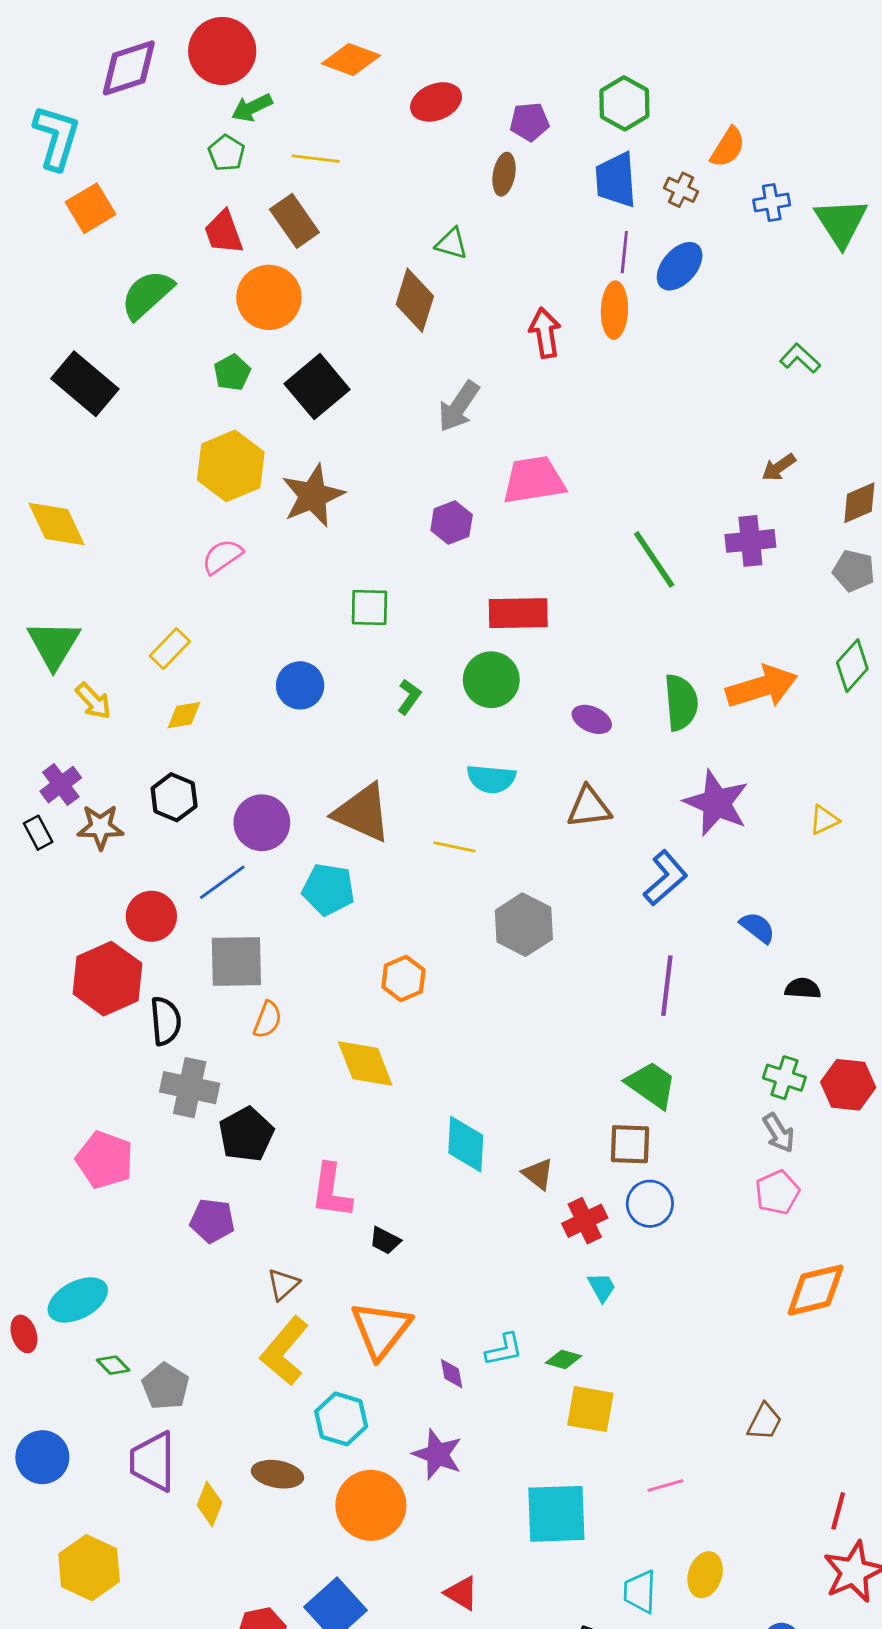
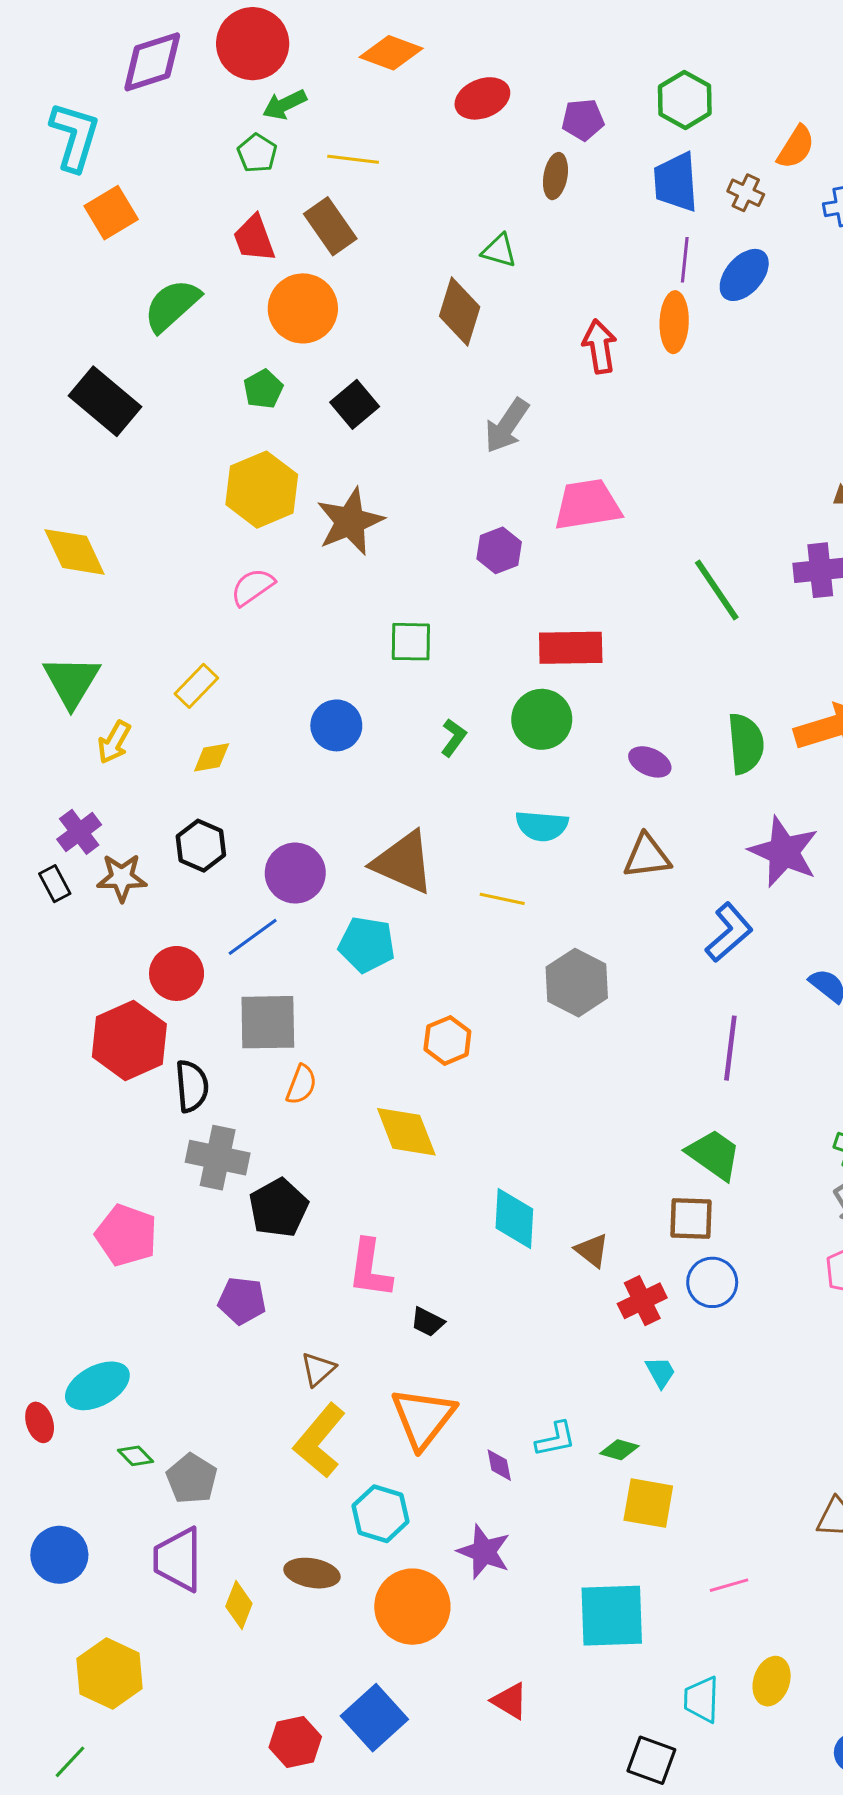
black square: (317, 387) -> (355, 404), size x0.7
yellow arrow: (93, 701) -> (114, 742), turned 72

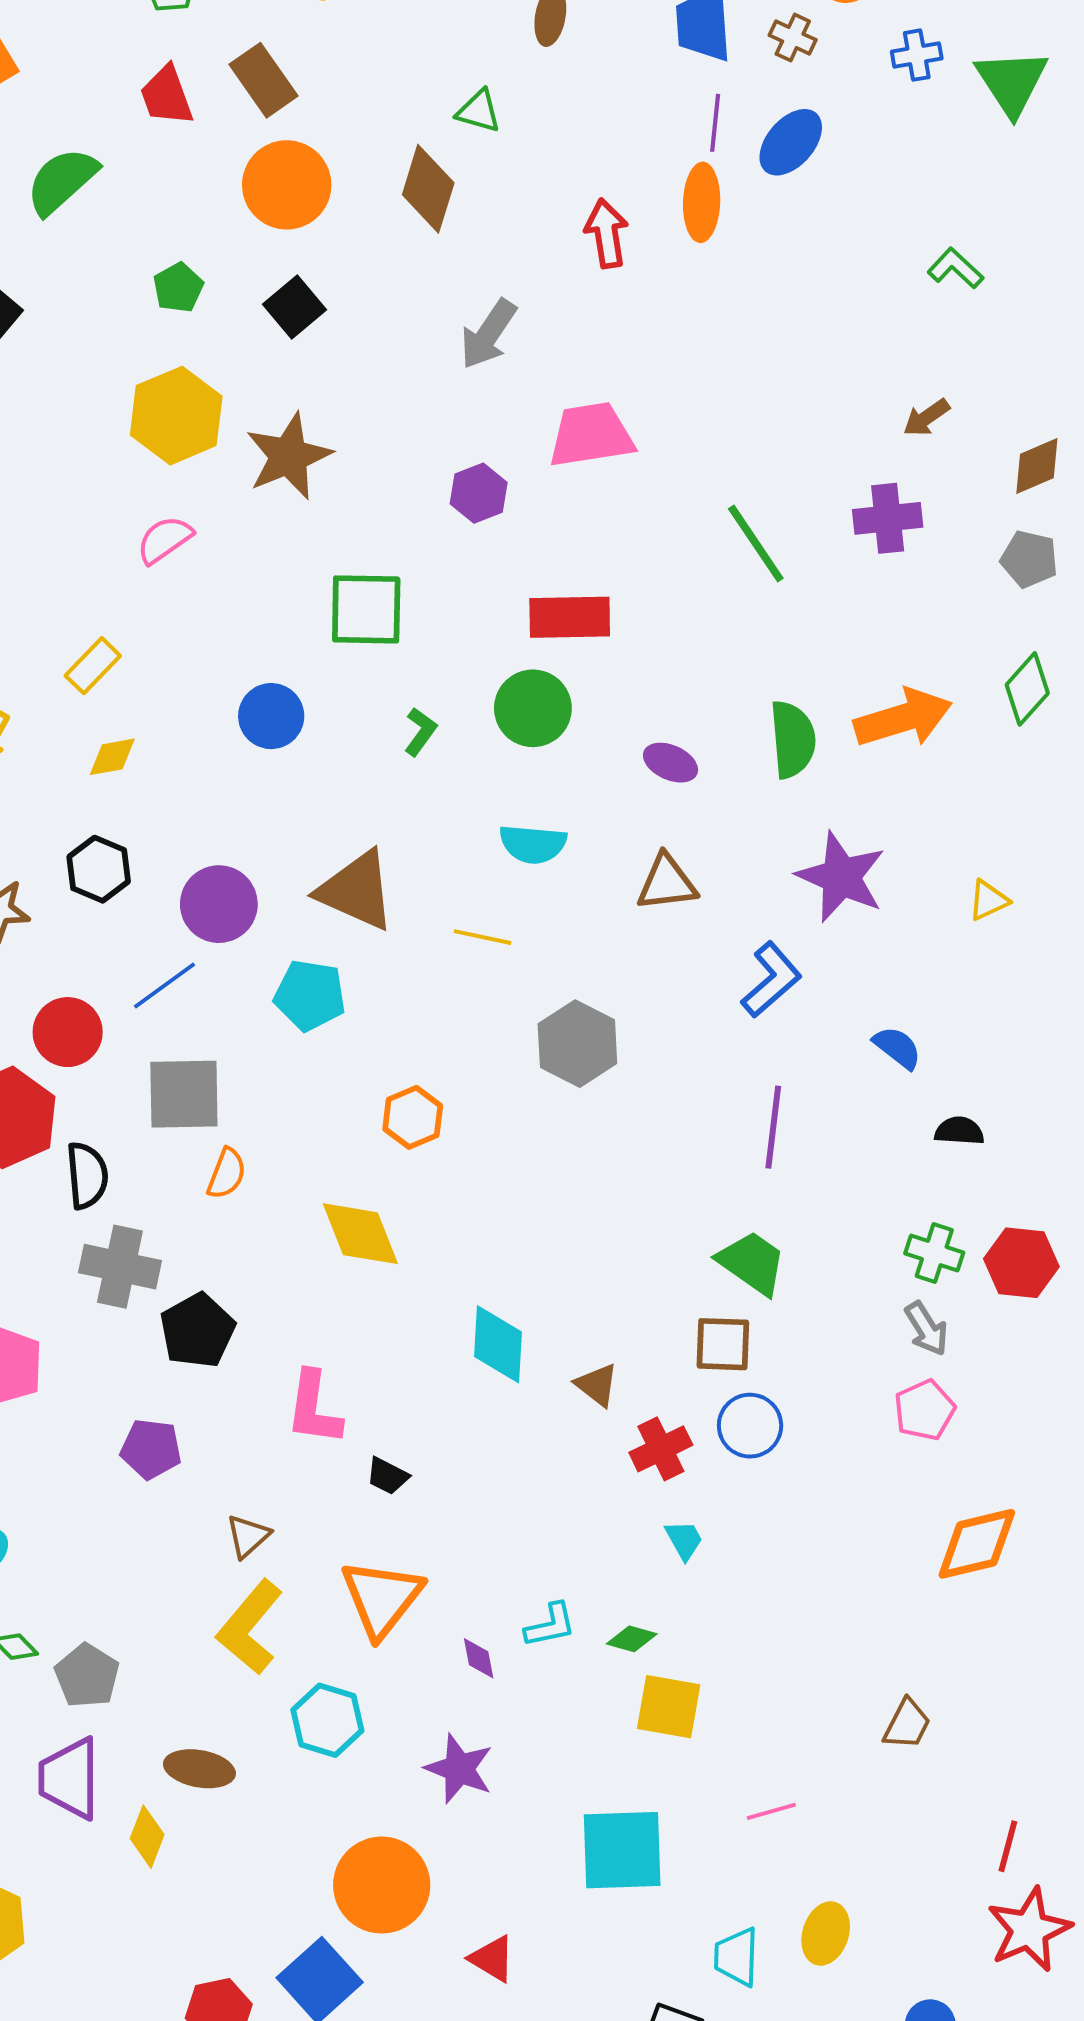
orange circle: (303, 308) -> (287, 185), moved
green square: (411, 642) -> (366, 609), size x1.4
brown ellipse: (312, 1573) -> (199, 1769), moved
orange circle: (412, 1607) -> (382, 1885), moved

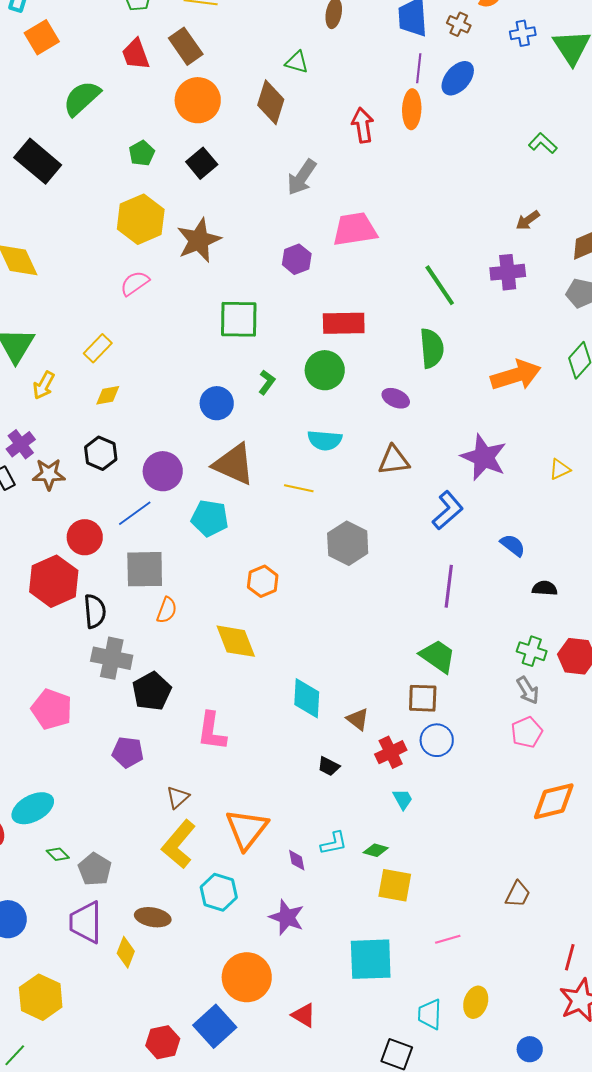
blue circle: (271, 716) -> (217, 403), moved
green semicircle: (793, 739) -> (432, 348), moved
black trapezoid: (387, 1476) -> (329, 766), moved

